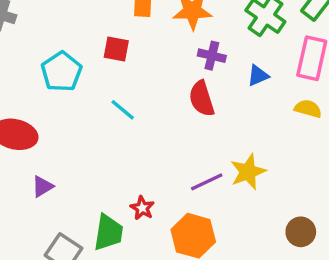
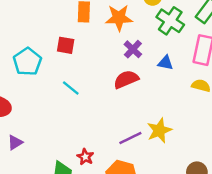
purple cross: (212, 56) -> (133, 49), turned 30
blue triangle: (258, 76) -> (166, 63), turned 35
red semicircle: (202, 99) -> (126, 79), turned 85

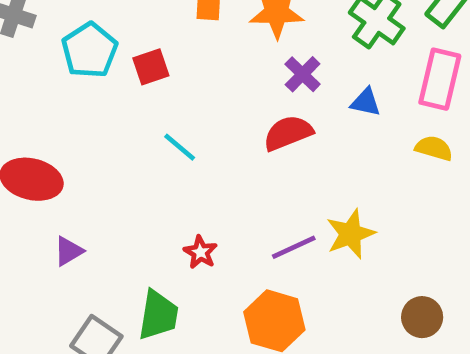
red square: (66, 45) -> (151, 67), moved, turned -30
cyan pentagon: (27, 62) -> (90, 50), moved
red star: (85, 157) -> (200, 252), moved

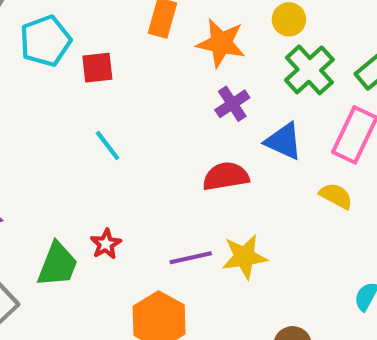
blue triangle: (366, 102) -> (284, 141), size x1.4
red semicircle: (288, 133) -> (226, 176), moved
green trapezoid: (158, 315) -> (57, 265), moved

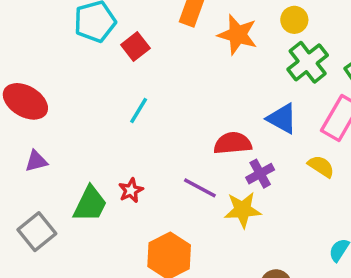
red square: (97, 68) -> (135, 47), turned -36
purple cross: (232, 104) -> (260, 174), moved
cyan line: (108, 145) -> (139, 110), turned 64
purple line: (191, 258) -> (200, 188), moved, turned 36

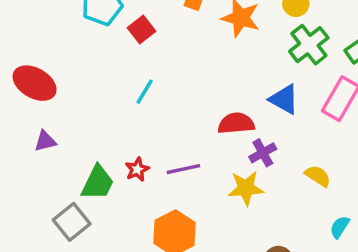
yellow semicircle: (321, 166) -> (318, 176), moved
purple line: (200, 188) -> (183, 169), moved, turned -40
gray square: (37, 232) -> (72, 222), moved

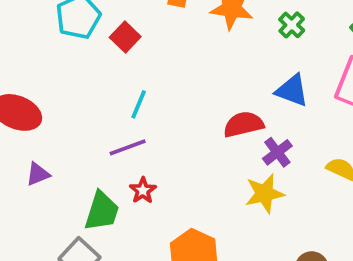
green cross: (309, 45) -> (292, 25), moved, size x0.6
purple line: (183, 169) -> (128, 147), moved

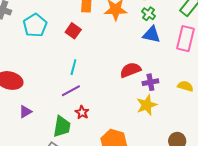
red square: (125, 37) -> (73, 31), moved
blue triangle: (292, 90) -> (152, 35), moved
purple cross: (277, 152) -> (150, 82), turned 35

